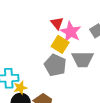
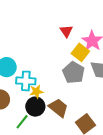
red triangle: (57, 23) -> (66, 31), moved

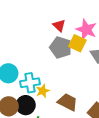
gray pentagon: (74, 73) -> (61, 47), moved
black circle: (35, 107) -> (26, 105), moved

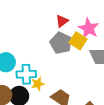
red triangle: (59, 26) -> (62, 21), turned 32

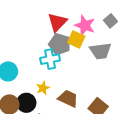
red triangle: (62, 21) -> (57, 22), size x1.5
cyan cross: (26, 74) -> (50, 59), moved

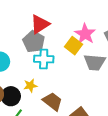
red triangle: (57, 22) -> (40, 24), moved
gray pentagon: (60, 44) -> (34, 42), moved

